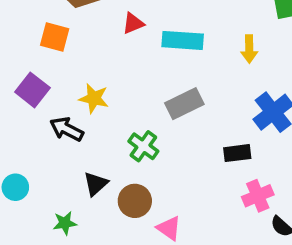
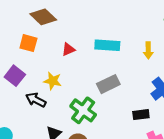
red triangle: (133, 23) -> (68, 49), moved
green cross: (143, 146) -> (83, 110), size x1.4

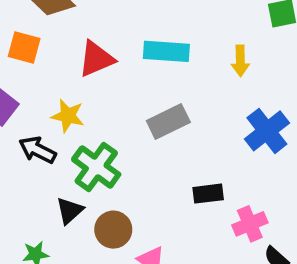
red triangle: (68, 49) -> (96, 59), size x1.5
green cross: (83, 110) -> (96, 167), moved
black rectangle: (141, 115) -> (208, 194), moved

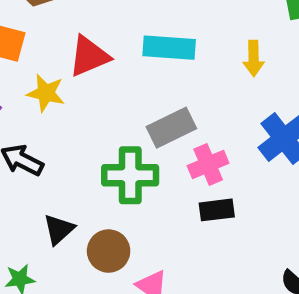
yellow star: (68, 116) -> (46, 93), moved
green cross: (96, 167) -> (130, 175), moved, turned -36
pink cross: (250, 224) -> (208, 164), moved

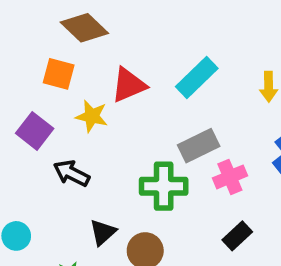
cyan rectangle: (169, 48) -> (197, 77), turned -48
black rectangle: (217, 210) -> (237, 236), moved, turned -36

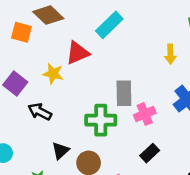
orange square: (59, 74) -> (21, 32), moved
cyan rectangle: (197, 77) -> (109, 25), moved
gray rectangle: (199, 146) -> (124, 93), turned -65

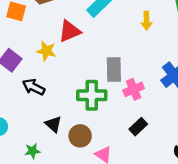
yellow arrow: (170, 54) -> (146, 21), moved
black triangle: (60, 151) -> (53, 124), turned -36

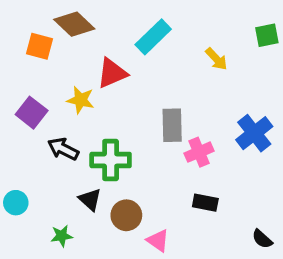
yellow arrow: (146, 21) -> (216, 59), turned -42
green cross: (92, 95) -> (111, 160), moved
black rectangle: (138, 127) -> (205, 203), turned 54

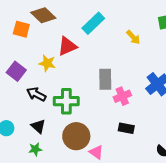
black triangle: (90, 199) -> (38, 126), moved
brown circle: (126, 215) -> (76, 136), size x1.4

